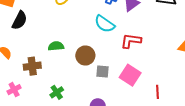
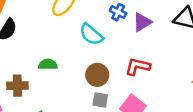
cyan semicircle: (105, 24) -> (91, 34), moved
brown circle: (85, 55) -> (97, 75), moved

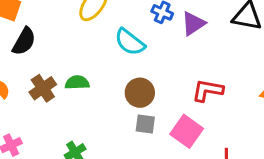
red L-shape: (138, 67) -> (208, 90), moved
brown cross: (17, 86) -> (43, 88), moved, turned -30

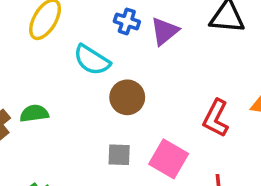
red L-shape: (208, 90) -> (216, 118), moved, turned -68
brown circle: (140, 93) -> (127, 97), moved

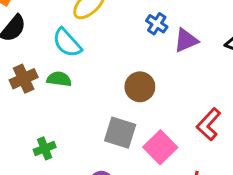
cyan semicircle: (92, 60) -> (67, 43), moved
gray square: (119, 155) -> (120, 133), size x1.5

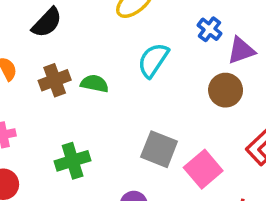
cyan semicircle: (67, 43) -> (153, 60), moved, turned 72
brown circle: (140, 87) -> (226, 90), moved
green cross: (45, 148) -> (73, 161), size x1.4

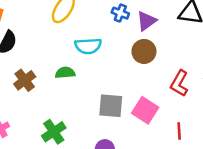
cyan semicircle: (153, 60) -> (88, 46), turned -110
green semicircle: (95, 84) -> (65, 73), moved

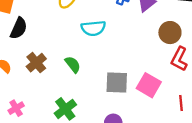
brown circle: (144, 51) -> (170, 33), moved
green semicircle: (65, 73) -> (73, 64), moved, turned 60

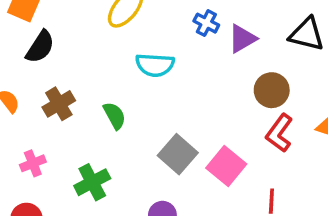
gray square: (117, 83) -> (178, 154), turned 30
pink cross: (16, 108) -> (33, 163), moved

